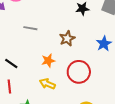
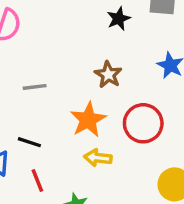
gray line: (30, 28) -> (35, 87), moved
orange star: (48, 61) -> (88, 120), size x1.5

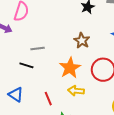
black line: (29, 142) -> (26, 65), moved
red line: (37, 181) -> (48, 99), moved

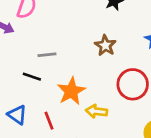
orange star: (70, 68) -> (71, 91), moved
red line: (48, 99) -> (49, 121), moved

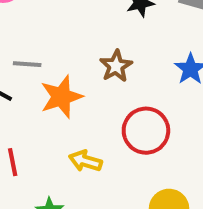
orange star: (71, 91) -> (61, 97), moved

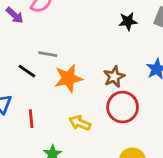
brown star: (116, 66) -> (114, 77), moved

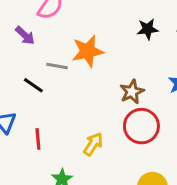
purple arrow: (15, 15) -> (25, 35), moved
orange star: (68, 78) -> (88, 51), moved
yellow arrow: (80, 123) -> (93, 144), turned 100

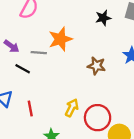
purple arrow: (25, 35) -> (12, 46), moved
brown star: (132, 92) -> (96, 66), turned -30
red circle: (141, 126) -> (98, 118), moved

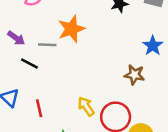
brown star: (96, 66) -> (134, 75), moved
yellow arrow: (72, 108) -> (86, 106), turned -60

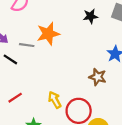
red line: (39, 108) -> (15, 98), turned 64

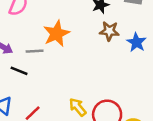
brown star: (98, 77) -> (109, 31), moved

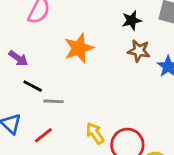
gray line: (35, 51) -> (53, 101), moved

